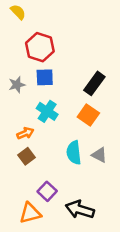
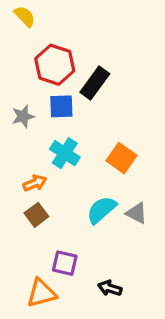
black rectangle: (94, 83) -> (95, 83), moved
cyan semicircle: (74, 153) -> (101, 210), turned 55
purple square: (47, 191) -> (65, 263), turned -30
black arrow: (80, 210) -> (110, 288), size x0.6

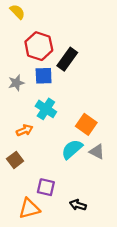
orange square: (121, 158) -> (86, 124), moved
brown square: (36, 215) -> (15, 160), moved

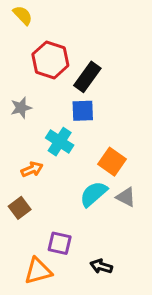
blue square: (44, 76) -> (83, 111), moved

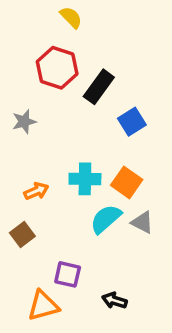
yellow semicircle: (23, 15) -> (71, 17), moved
blue square: (83, 111) -> (132, 122), moved, turned -30
cyan cross: (60, 142) -> (85, 179), moved, turned -32

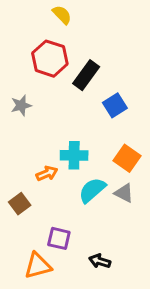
orange square: (127, 182) -> (127, 158), moved
orange arrow: (36, 191) -> (47, 173), moved

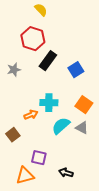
black rectangle: (86, 75) -> (48, 61), moved

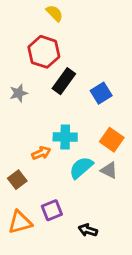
purple square: (39, 158) -> (52, 210), turned -35
orange triangle: (25, 176) -> (20, 222), moved

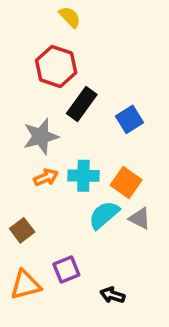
gray star: (19, 93) -> (41, 136), moved, size x1.5
orange square: (112, 140) -> (126, 183), moved
orange arrow: (41, 153) -> (46, 177), moved

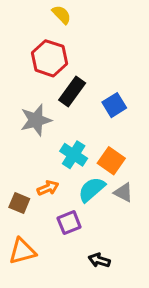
cyan cross: (83, 176) -> (74, 155), turned 32
orange arrow: (46, 177) -> (48, 188), moved
brown square: (22, 230) -> (19, 203), turned -30
purple square: (66, 270) -> (69, 223), moved

